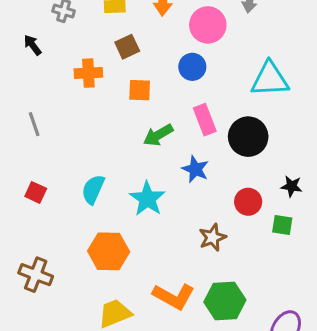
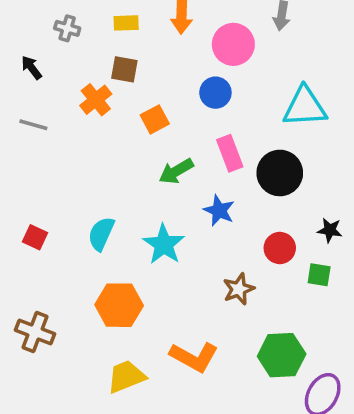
brown square: (127, 47) -> (124, 69), moved, turned 35
orange cross: (88, 73) -> (96, 100), turned -36
orange square: (140, 90) -> (155, 119), turned -30
gray line: (34, 124) -> (33, 125), moved, turned -55
green hexagon: (225, 301) -> (282, 355), moved

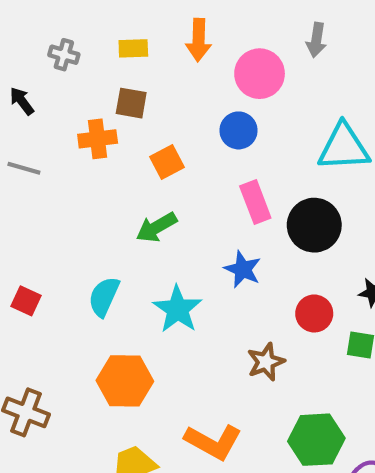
orange cross: (96, 100) -> (98, 139), turned 32
green arrow: (176, 171) -> (156, 227), moved

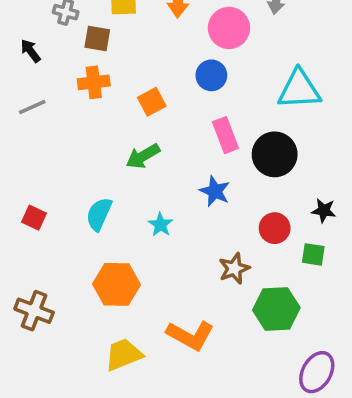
brown square: (131, 103) -> (97, 38), moved
gray line: (24, 168) -> (32, 107), turned -40
cyan star: (177, 309) -> (160, 225), size x0.6
green hexagon: (316, 440) -> (276, 309), moved

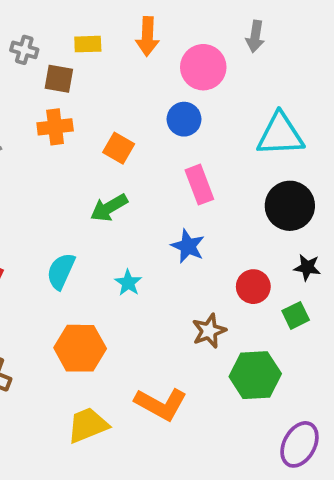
orange square: (152, 102) -> (119, 148), turned -32
black circle: (275, 154) -> (290, 206), moved
green square: (313, 254) -> (296, 315), turned -35

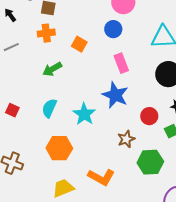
green arrow: (109, 208) -> (52, 69), moved
blue star: (188, 246) -> (115, 95), size x1.5
cyan star: (128, 283) -> (84, 114), size x1.6

